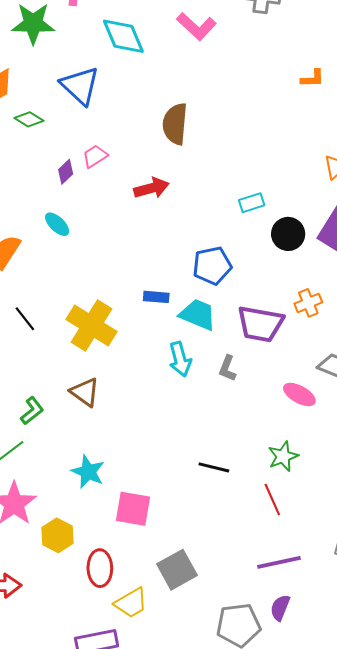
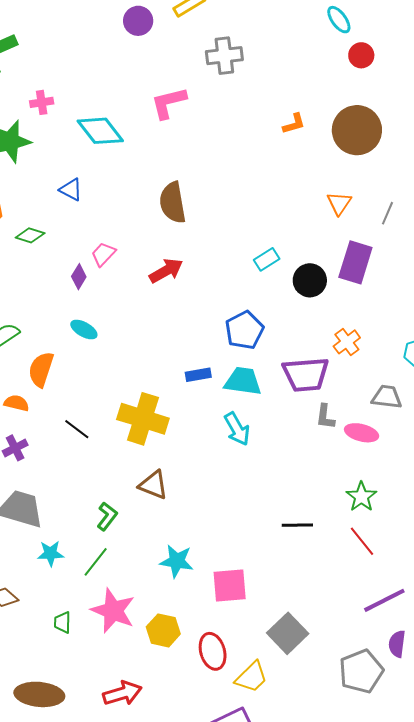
pink L-shape: (196, 26) -> (169, 103), turned 138
blue triangle: (80, 86) -> (71, 190), size x0.6
gray L-shape: (227, 368) -> (325, 417), moved

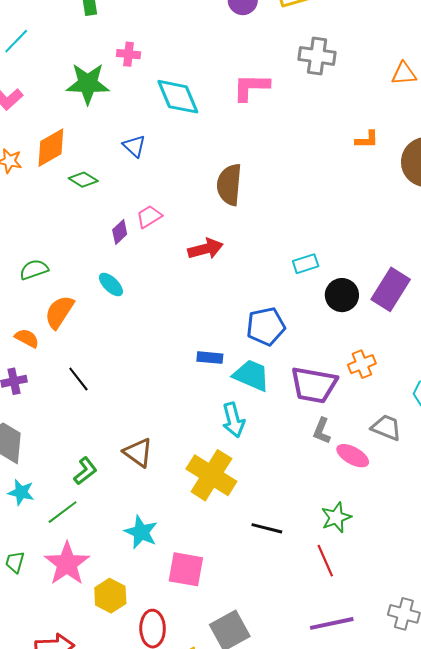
orange triangle: (339, 203) -> (404, 74), moved, turned 36
yellow cross: (143, 419) -> (211, 475), moved

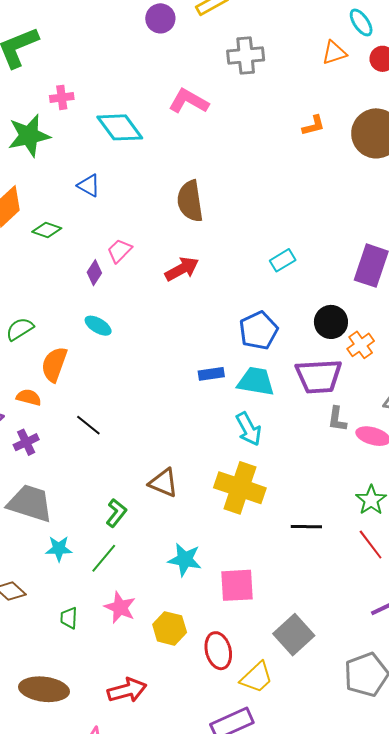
pink L-shape: (251, 87) -> (189, 101), turned 42
black circle: (342, 295) -> (331, 322), moved
pink star: (67, 564) -> (120, 607), size x0.7

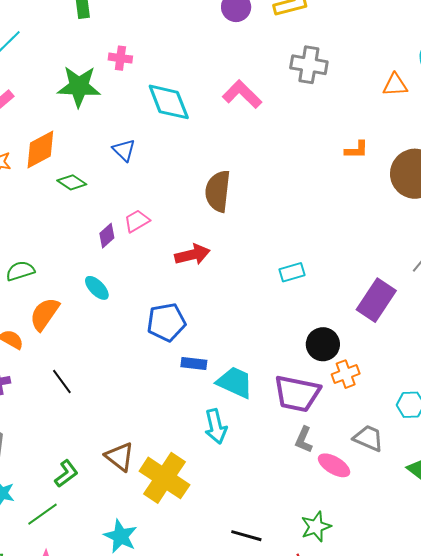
blue pentagon: (258, 331) -> (166, 322), moved
yellow cross: (240, 488) -> (164, 478), moved

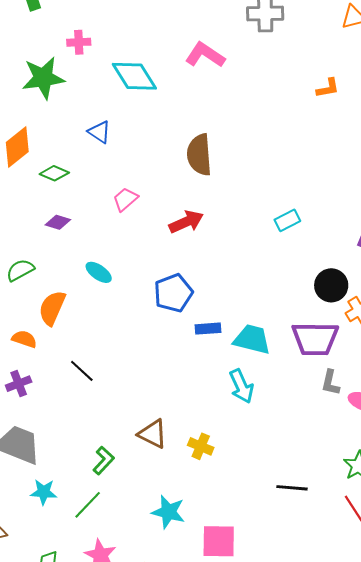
purple diamond: (107, 236) -> (58, 222), moved, turned 70
yellow cross: (164, 478) -> (201, 446), size x0.5

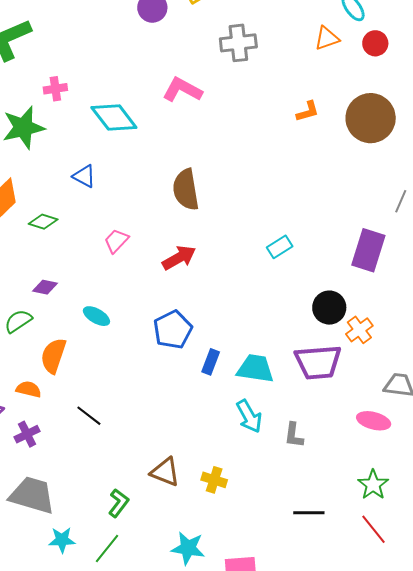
purple diamond: (58, 222) -> (45, 287), moved
blue rectangle: (208, 329) -> (211, 362), turned -60
gray L-shape: (330, 383) -> (294, 435), moved

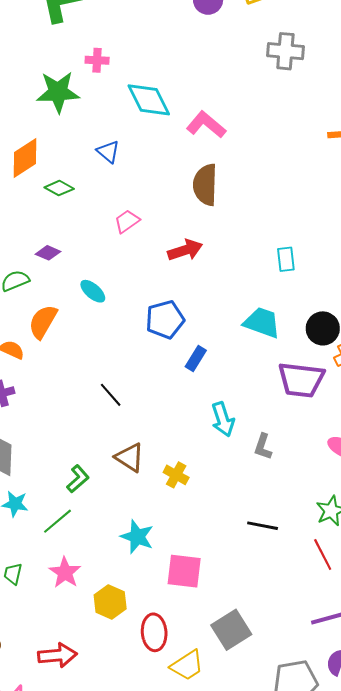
pink L-shape: (182, 90) -> (206, 125), moved
cyan rectangle: (280, 247) -> (286, 259), turned -75
cyan trapezoid: (255, 369) -> (262, 323), moved
black line: (89, 416) -> (111, 395), moved

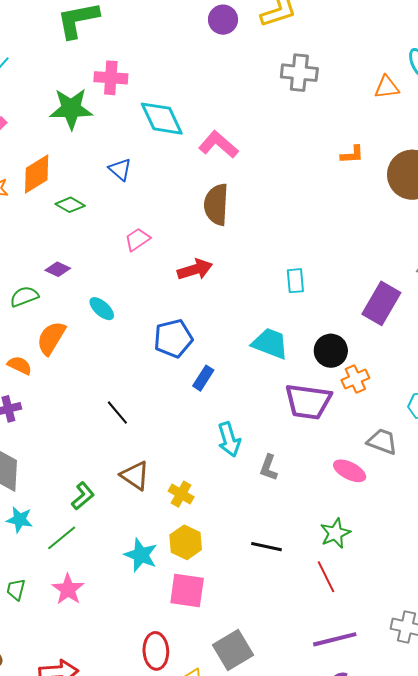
pink cross: (97, 60) -> (111, 78), size x1.4
yellow hexagon: (110, 602) -> (186, 542), moved

